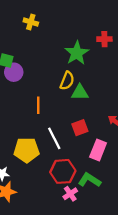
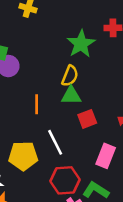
green triangle: (80, 92) -> (71, 96), moved
red square: (80, 128) -> (87, 119), moved

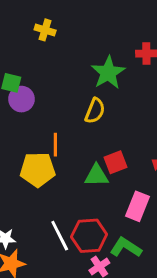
green triangle: (71, 96) -> (96, 175), moved
white line: (55, 142) -> (60, 236), moved
yellow pentagon: (23, 156) -> (38, 170), moved

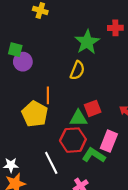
yellow pentagon: (38, 170) -> (35, 114), turned 30
red hexagon: (89, 236) -> (73, 140), moved
green L-shape: (126, 247) -> (94, 155), moved

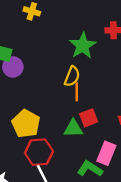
orange line: (48, 95) -> (77, 92), moved
red hexagon: (73, 140) -> (39, 152), moved

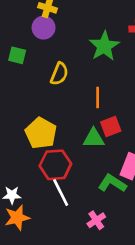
purple circle: (13, 67) -> (44, 28), moved
yellow semicircle: (72, 76) -> (59, 74), moved

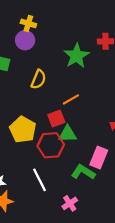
orange line: (98, 98) -> (71, 99), turned 60
red square: (111, 127) -> (56, 118), moved
red hexagon: (55, 165) -> (51, 145), moved

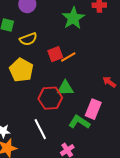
yellow semicircle: (38, 79) -> (28, 39), moved, turned 48
red square: (56, 118) -> (55, 54), moved
yellow pentagon: (23, 130) -> (21, 70), moved

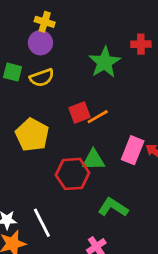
yellow semicircle: (28, 39) -> (42, 78), moved
pink rectangle: (93, 109) -> (133, 150), moved
white line: (40, 129) -> (42, 223), moved

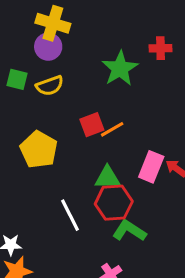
yellow cross: (45, 22) -> (53, 23), size x1.5
red hexagon: (73, 174) -> (114, 203), moved
white line: (42, 223) -> (70, 215), moved

